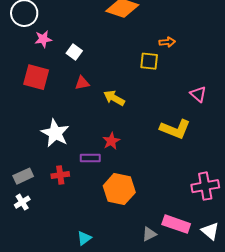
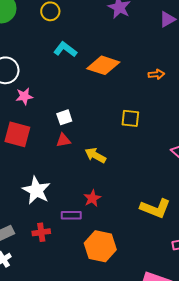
orange arrow: (167, 42) -> (156, 74), moved
white square: (74, 52) -> (64, 117), moved, turned 35
yellow L-shape: (175, 129) -> (155, 208), moved

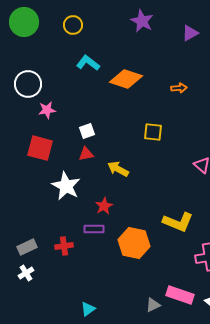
white star: (36, 190) -> (66, 186), moved
red star: (92, 198) -> (104, 206), moved
orange hexagon: (100, 246) -> (134, 243), moved

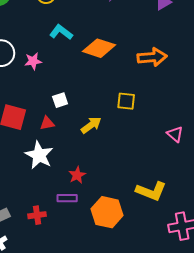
orange arrow: (179, 88) -> (152, 57), size x1.8
pink star: (47, 110) -> (33, 61), moved
red triangle: (86, 154) -> (47, 123), moved
yellow arrow: (118, 169) -> (91, 125), moved, turned 115

